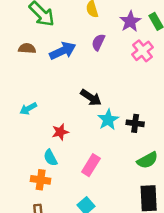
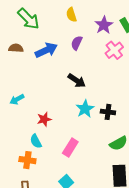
black arrow: (91, 98) -> (77, 81), moved

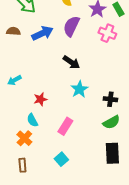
purple semicircle: (77, 43) -> (71, 26), size x1.5
pink cross: (114, 50) -> (107, 33), turned -30
black cross: (108, 112) -> (110, 99), moved
orange cross: (27, 160) -> (24, 138), turned 35

